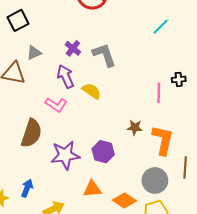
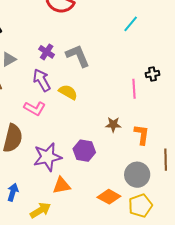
orange L-shape: (163, 140) -> (142, 134), size x0.7
orange triangle: (92, 189) -> (62, 185), moved

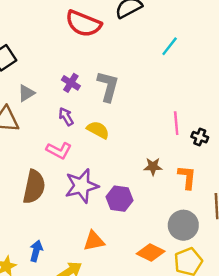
gray L-shape: (78, 56) -> (108, 86), turned 40
black cross: (152, 74) -> (200, 137), moved, turned 32
purple arrow: (42, 80) -> (66, 117), size x0.7
purple star: (47, 157) -> (82, 186), moved

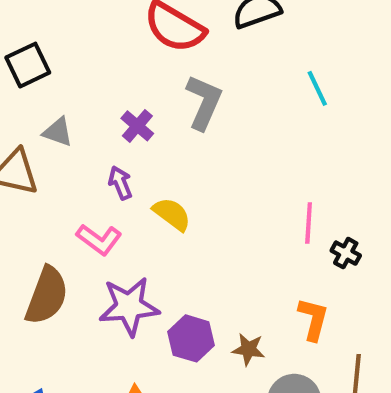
cyan line: (170, 46) -> (317, 88), turned -72
gray L-shape: (108, 86) -> (204, 102), moved
gray triangle: (26, 93) -> (58, 132), turned 42
brown star: (153, 167) -> (248, 349), moved

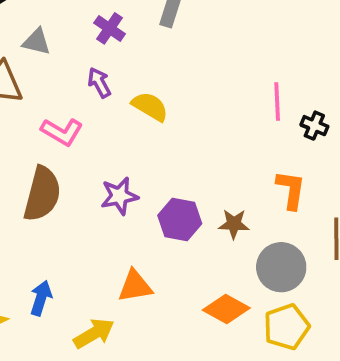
pink L-shape: (99, 239) -> (62, 132), moved
purple star: (129, 306) -> (119, 196), size x0.7

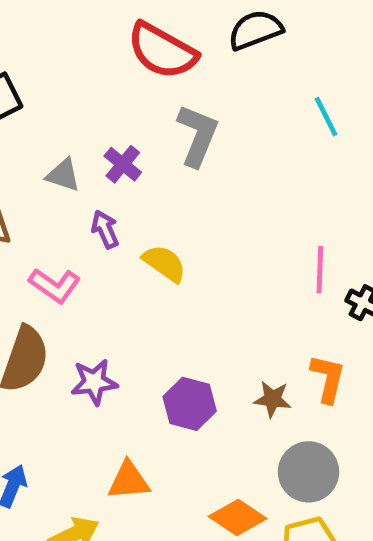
gray triangle: (37, 42) -> (63, 175), moved
purple star: (119, 196) -> (94, 382), moved
brown star: (234, 224) -> (272, 399), moved

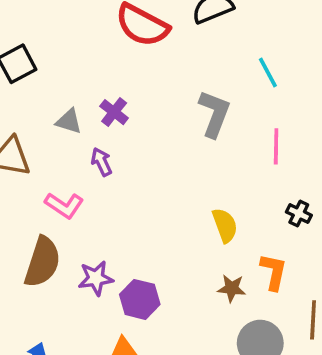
gray L-shape: (198, 135) -> (214, 114), moved
yellow semicircle: (164, 263) -> (225, 225), moved, turned 36
pink line: (320, 270) -> (276, 146), moved
purple hexagon: (190, 404) -> (140, 299), moved

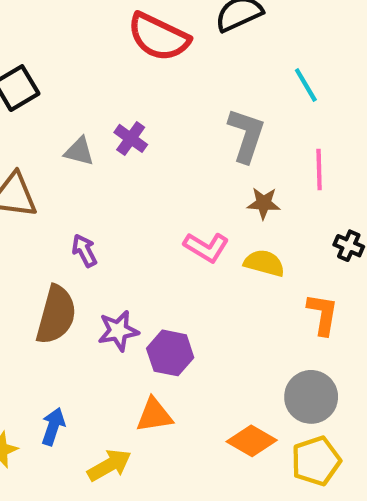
purple arrow: (102, 162) -> (84, 251), moved
pink L-shape: (64, 205) -> (206, 247), moved
yellow semicircle: (225, 225) -> (264, 263), turned -52
brown star: (232, 288) -> (264, 203), moved

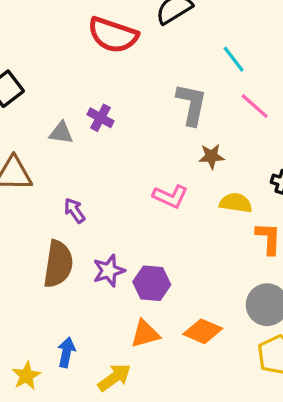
pink line: (319, 170) -> (255, 106), moved, turned -40
yellow semicircle: (264, 263) -> (236, 203), moved
orange diamond: (252, 441) -> (203, 331), moved

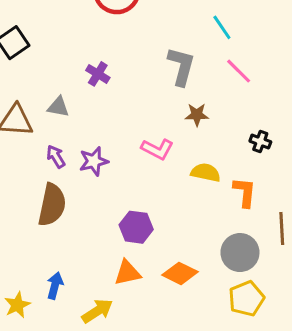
gray triangle: (61, 133) -> (58, 107), moved
yellow semicircle: (236, 203) -> (206, 173), moved
purple arrow: (74, 211) -> (56, 157), moved
purple star: (109, 271) -> (94, 161), moved

